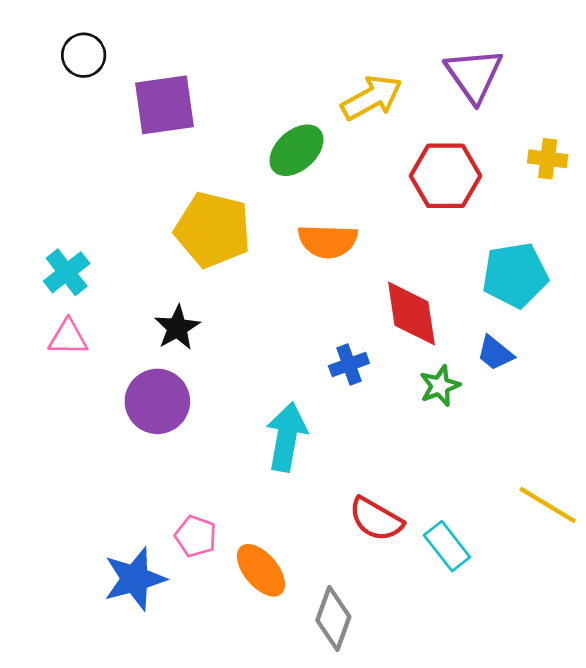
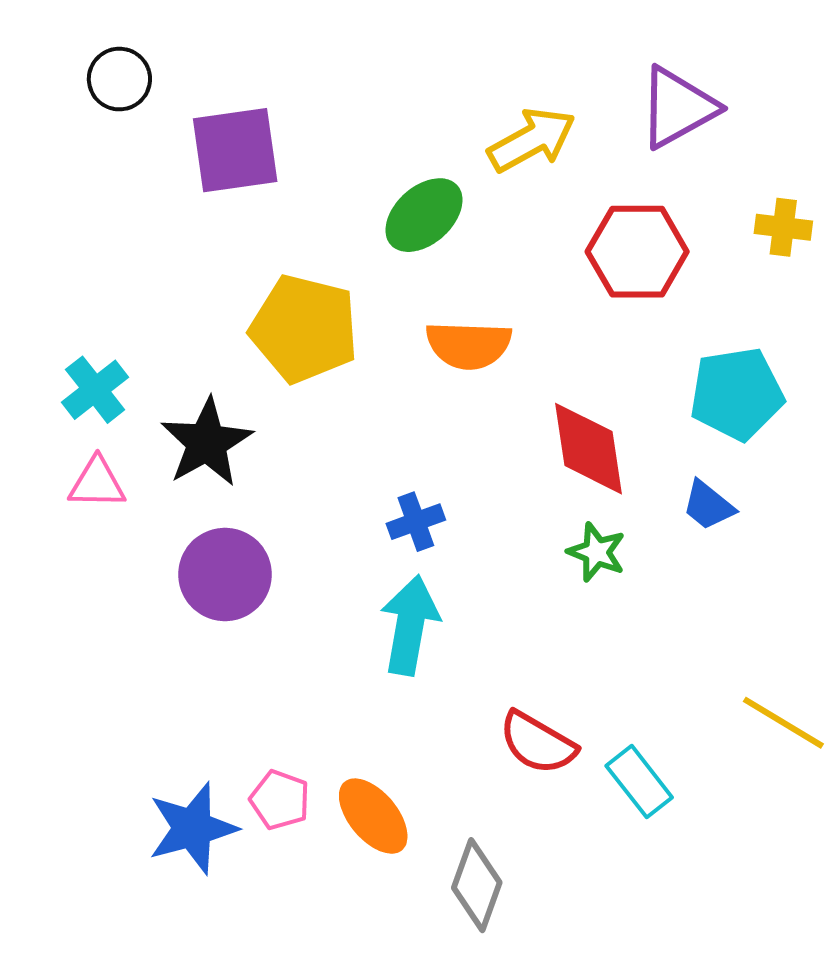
purple triangle: (474, 75) -> (678, 107), turned 36
black star: (177, 328) -> (207, 442), moved, size x1.4
blue cross: (349, 365) -> (416, 522), moved
green star: (440, 386) -> (597, 552), moved, turned -30
pink pentagon: (196, 536) -> (280, 800), moved

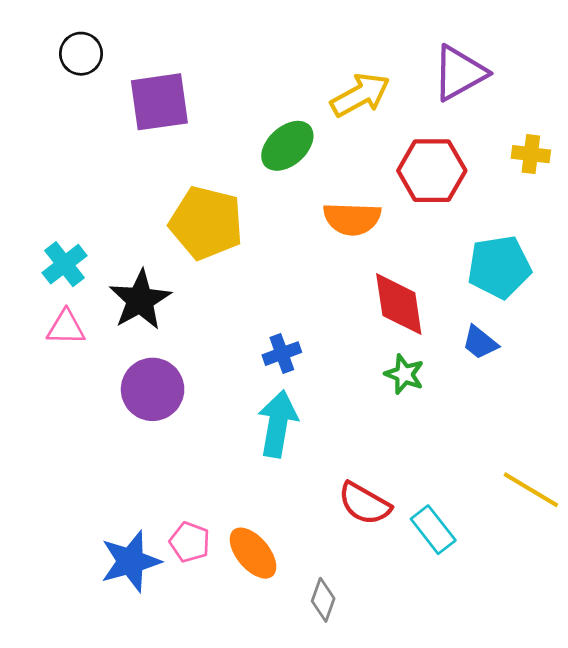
orange semicircle: (469, 345) -> (352, 219), moved
gray diamond: (477, 885) -> (323, 600), size x0.7

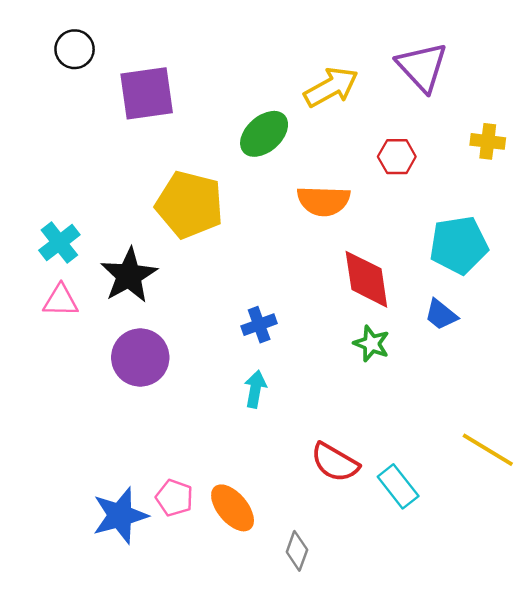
purple triangle: (459, 73) -> (422, 67), turned -44
red hexagon: (432, 171) -> (397, 157), size x0.6
cyan arrow: (278, 424) -> (255, 389), size x0.6

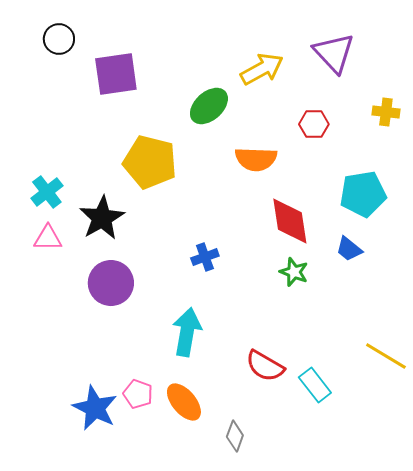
cyan arrow: (255, 389) -> (187, 332), moved, size x1.6
blue star: (120, 515) -> (95, 408), turned -30

